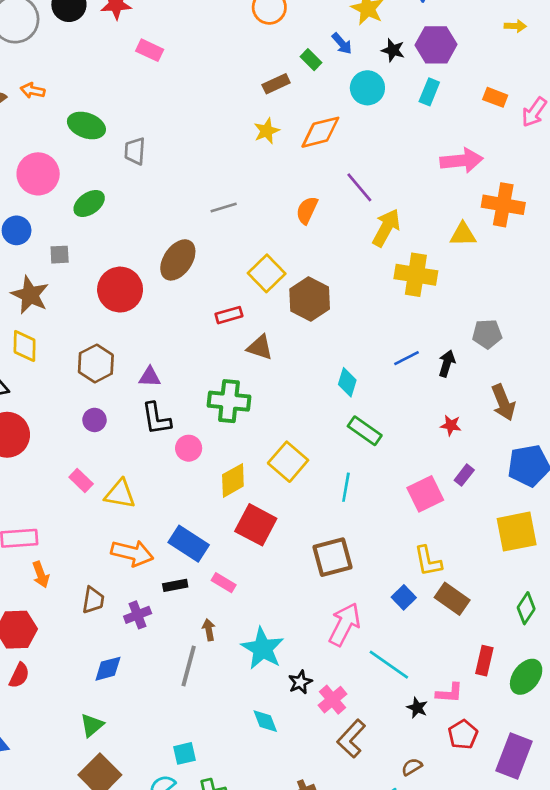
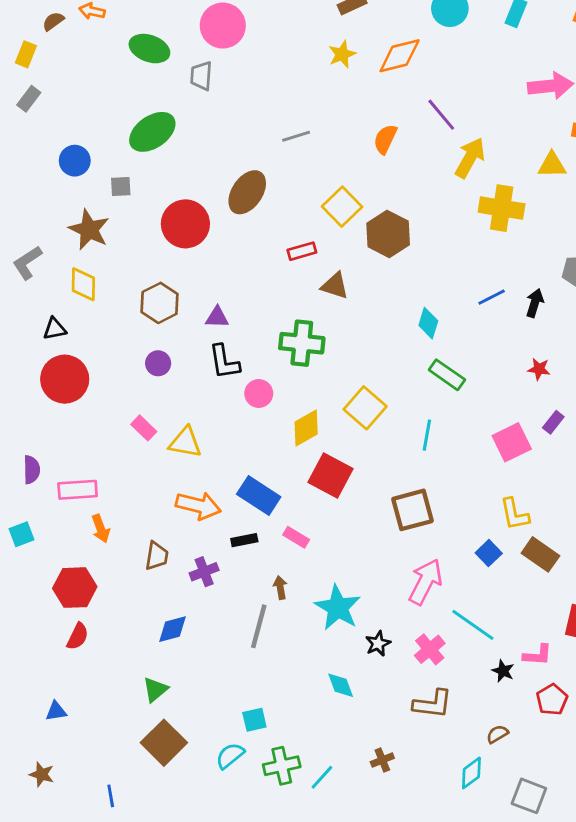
pink circle: (38, 174) -> (223, 26), moved
green ellipse: (89, 203) -> (152, 132), size x1.4
pink cross: (332, 700) -> (430, 649), moved
brown L-shape: (351, 739) -> (433, 704), turned -126

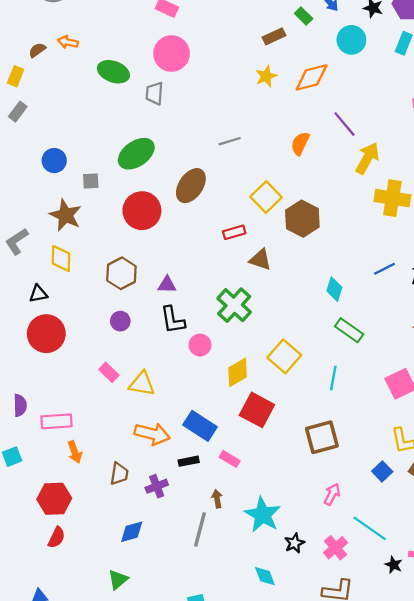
green ellipse: (152, 132) -> (136, 154), moved
green cross: (302, 343) -> (234, 305), turned 36
pink arrow: (425, 582) -> (332, 494), size x0.6

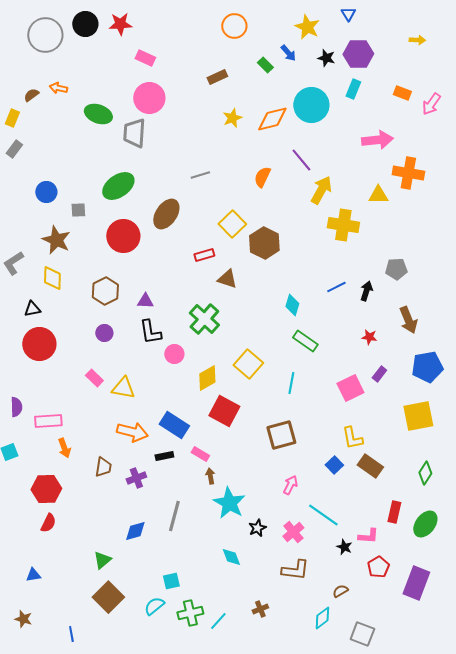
brown rectangle: (274, 36) -> (217, 77), moved
cyan circle: (351, 40) -> (311, 105), moved, size x1.4
gray trapezoid: (154, 93) -> (134, 133), size x1.4
brown arrow: (217, 499) -> (210, 476), moved
blue diamond: (132, 532) -> (135, 531), moved

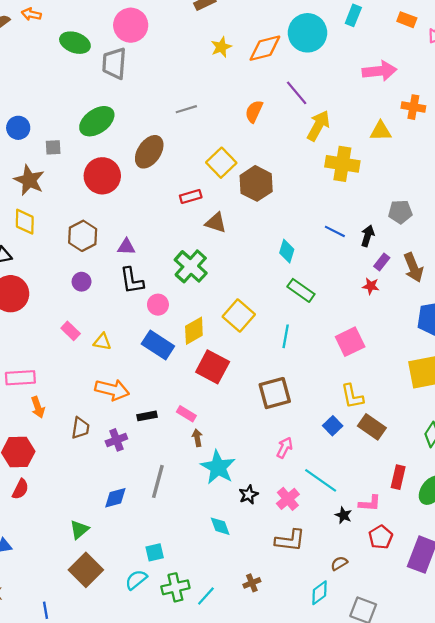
orange cross: (408, 173) -> (413, 107), size x0.7
blue line: (336, 287) -> (335, 231), turned 54
purple rectangle: (379, 374) -> (382, 262), moved
yellow triangle: (123, 388) -> (102, 342), size x0.7
blue rectangle: (174, 425) -> (158, 345), moved

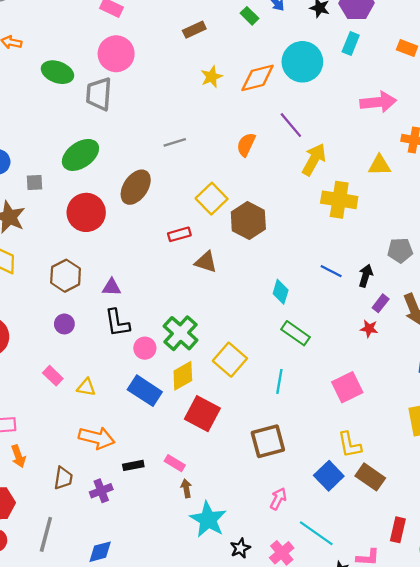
green cross: (191, 266) -> (181, 333), moved
blue square: (333, 426) -> (329, 476), size x1.4
gray line: (158, 481) -> (46, 534), moved

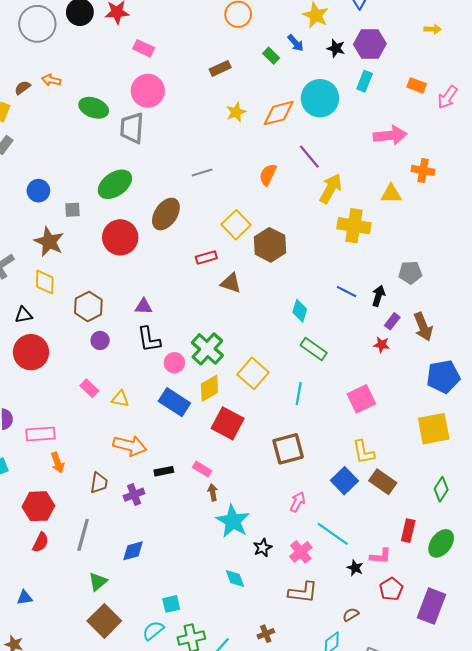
brown hexagon: (66, 276) -> (88, 306), moved

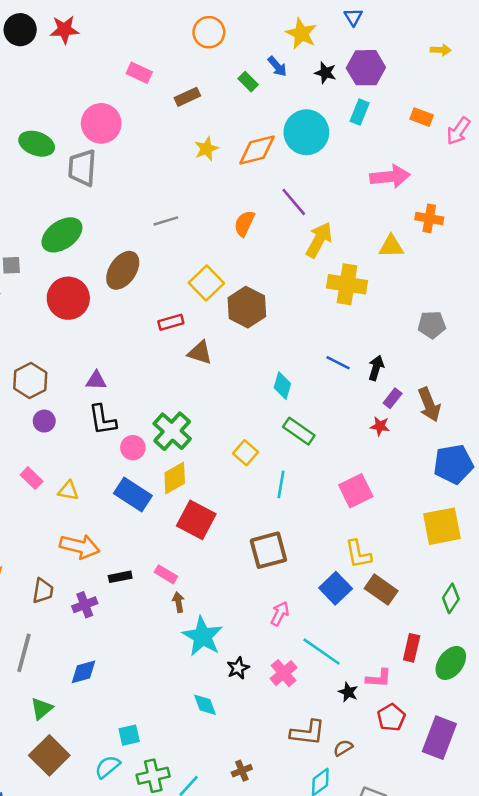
pink rectangle: (144, 48) -> (139, 73), moved
gray pentagon: (410, 272) -> (432, 325), moved
yellow square: (253, 373) -> (246, 453), moved, size x0.7
brown L-shape: (303, 592) -> (308, 733), moved

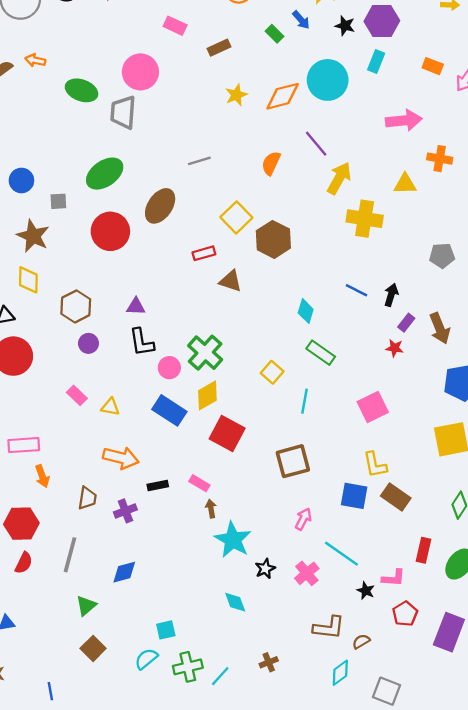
blue square: (336, 588) -> (354, 496), turned -36
brown square: (49, 755) -> (93, 648), size x0.7

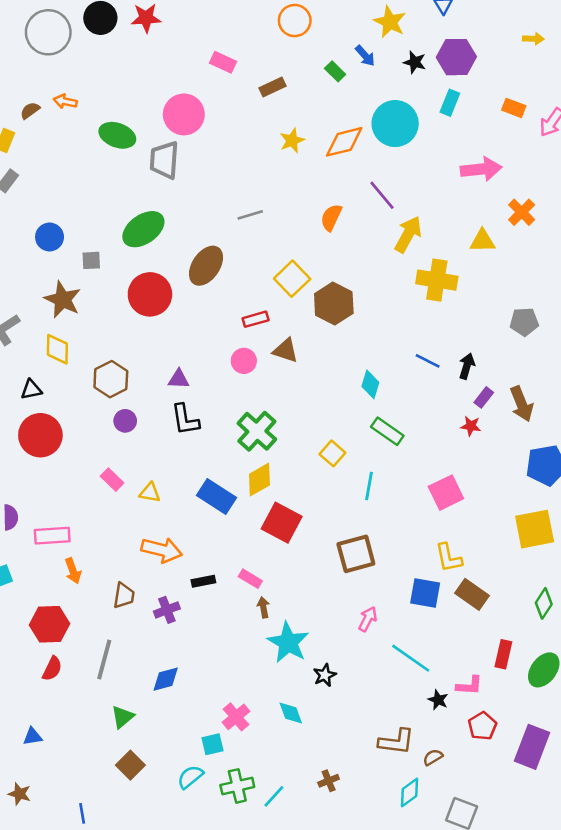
orange cross: (440, 159) -> (522, 212), turned 35
pink circle: (169, 368) -> (244, 361), moved
pink cross: (307, 573) -> (236, 717), moved

